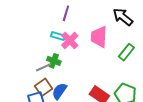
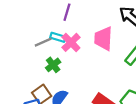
green cross: (54, 61) -> (53, 65), turned 32
gray line: (44, 67) -> (43, 42), moved

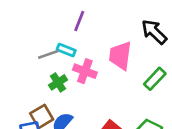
pink cross: (71, 42) -> (85, 71), moved, turned -30

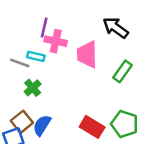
gray line: (48, 54) -> (20, 63), turned 48
pink cross: (85, 71) -> (56, 41), moved

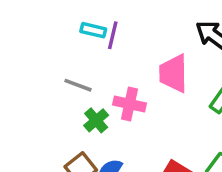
pink cross: (56, 41) -> (130, 104), moved
cyan rectangle: (36, 56) -> (93, 30), moved

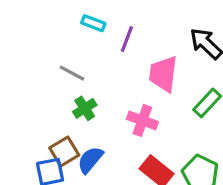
purple line: (113, 35) -> (127, 39), moved
pink cross: (130, 104) -> (142, 120), moved

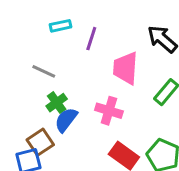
cyan rectangle: (93, 23) -> (61, 26), turned -30
blue semicircle: (90, 160) -> (66, 120), moved

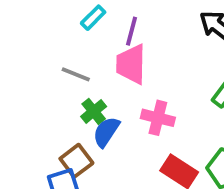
cyan rectangle: (61, 26) -> (93, 18), turned -30
pink trapezoid: (126, 68) -> (131, 64), moved

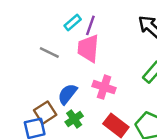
cyan rectangle: (93, 18) -> (73, 22), moved
green cross: (94, 111) -> (74, 119), moved

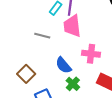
blue semicircle: (67, 94) -> (63, 65), turned -66
brown square: (45, 113) -> (26, 74), moved

